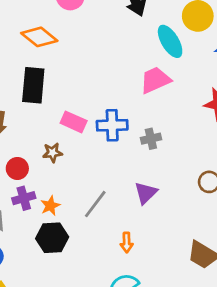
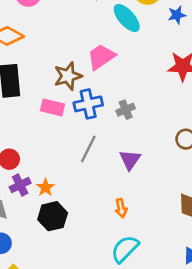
pink trapezoid: (155, 80) -> (101, 57), moved
brown star: (52, 153) -> (68, 76), moved, size x1.5
gray line: (95, 204) -> (88, 149), moved

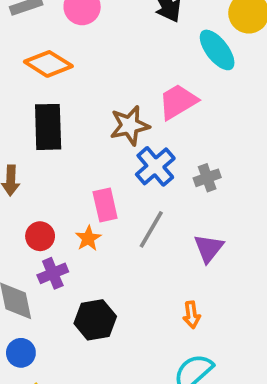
blue cross: (88, 104) -> (155, 166), turned -32
pink rectangle: (53, 107) -> (105, 205), moved, turned 60
orange star: (45, 187) -> (88, 238), moved

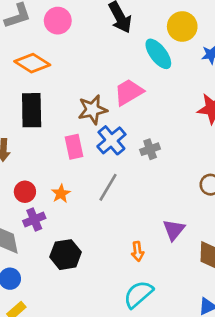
pink rectangle: (105, 205) -> (74, 147), moved
purple triangle: (209, 248) -> (174, 230), moved

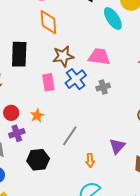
orange diamond: (32, 63) -> (48, 22), moved, turned 50
pink trapezoid: (129, 92) -> (99, 57), moved, turned 35
gray line: (108, 187) -> (70, 136), moved

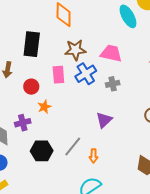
red circle: (11, 113) -> (31, 87), moved
gray line: (70, 136) -> (73, 147), moved
purple triangle: (117, 146) -> (104, 120), moved

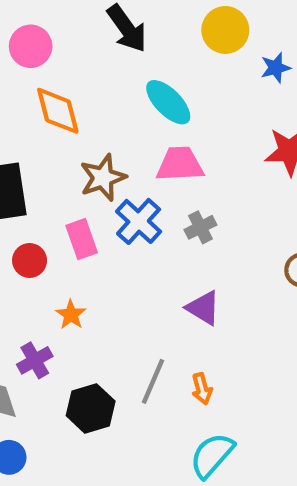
cyan ellipse: (128, 16) -> (168, 102), moved
red circle: (31, 87) -> (30, 260), moved
purple triangle: (104, 120) -> (203, 308), turned -30

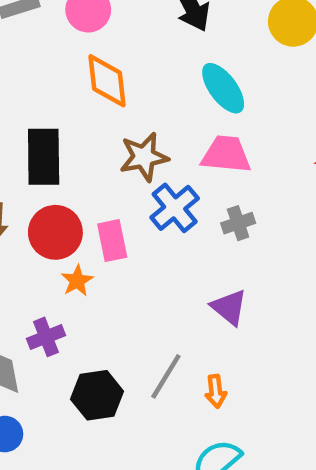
pink rectangle: (82, 239) -> (112, 241), moved
red circle: (30, 260) -> (55, 232), size x1.5
orange star: (71, 315) -> (77, 281), moved

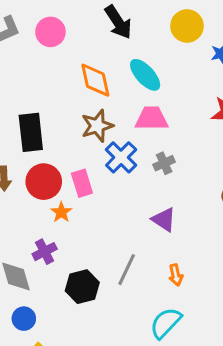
orange diamond: (107, 81) -> (95, 80), moved
orange arrow: (216, 391) -> (176, 275), moved

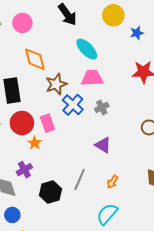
orange diamond: (95, 80) -> (35, 59), moved
orange arrow: (176, 275) -> (113, 182), turned 48

